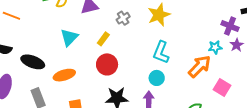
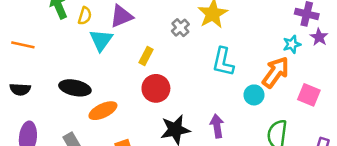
gray cross: (123, 18) -> (180, 28), moved
cyan triangle: (69, 37) -> (101, 40), moved
black ellipse: (33, 62) -> (75, 88), moved
cyan circle: (157, 78) -> (254, 95), moved

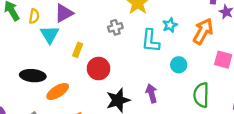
gray cross: (180, 28) -> (115, 27), moved, turned 32
cyan star: (292, 44) -> (170, 25), moved
yellow rectangle: (146, 56) -> (78, 50), moved
orange arrow: (276, 72) -> (203, 31), moved

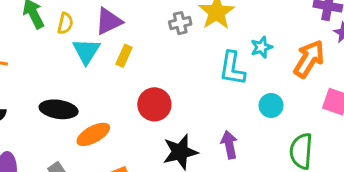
gray cross: (115, 27) -> (180, 23), moved
yellow rectangle: (78, 50) -> (124, 56), moved

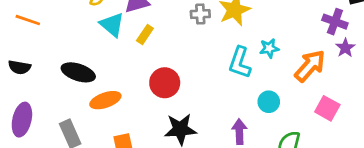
cyan triangle: (86, 51) -> (112, 25), turned -32
purple arrow: (229, 145) -> (239, 132), moved

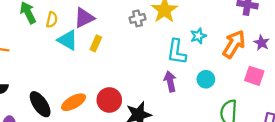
purple star: (345, 48) -> (262, 43), moved
black ellipse: (78, 72) -> (40, 104), moved, turned 48
red circle: (165, 83) -> (109, 100), moved
purple arrow: (239, 132) -> (170, 81), moved

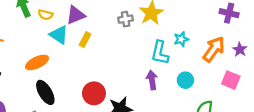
yellow semicircle: (52, 20) -> (45, 15), turned 88
orange ellipse: (74, 102) -> (37, 62), moved
black ellipse: (40, 104) -> (45, 92), moved

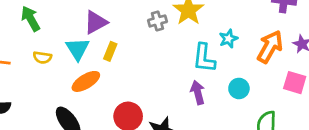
yellow semicircle: (45, 15) -> (42, 57), moved
cyan triangle: (59, 35) -> (78, 49), turned 30
orange ellipse: (37, 62) -> (86, 81), moved

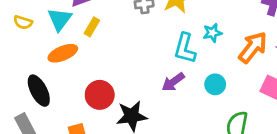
purple arrow: (198, 92) -> (173, 82), turned -120

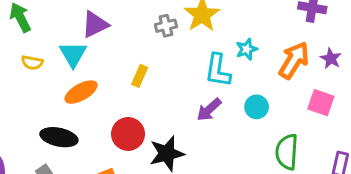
yellow rectangle: (92, 27) -> (140, 76), moved
black ellipse: (39, 91) -> (59, 137), turned -44

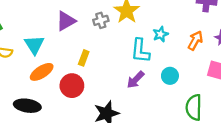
purple triangle: (95, 24) -> (66, 21), moved
orange arrow: (294, 60) -> (195, 40), size x0.7
red circle: (128, 134) -> (72, 86), moved

